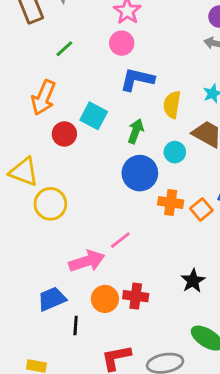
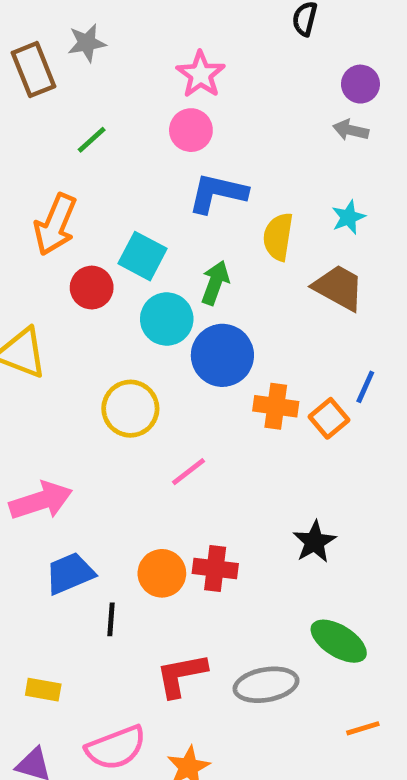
cyan circle: (175, 152) -> (167, 319), moved, size x1.4
yellow circle: (50, 204) -> (130, 409), moved
pink arrow: (87, 261) -> (41, 501), moved

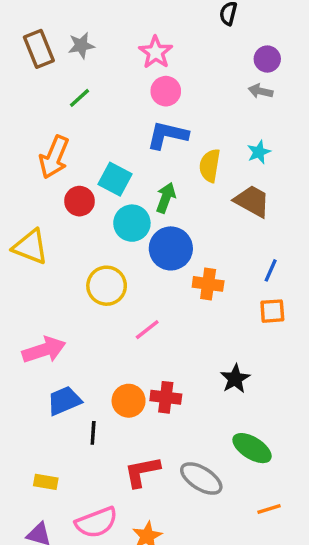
gray star: (87, 43) -> (81, 45), moved
pink circle: (191, 130) -> (166, 91), moved
orange square: (329, 418) -> (272, 311), moved, turned 36
gray ellipse: (266, 685) -> (201, 479), turned 42

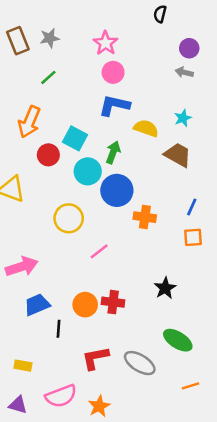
yellow semicircle: (210, 166) -> (146, 128), turned 100

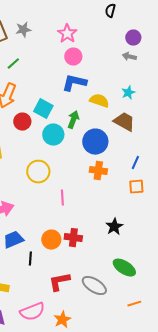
green line: (48, 77) -> (13, 64), moved
blue circle: (117, 190) -> (95, 142), moved
pink line: (99, 251) -> (62, 198), turned -56

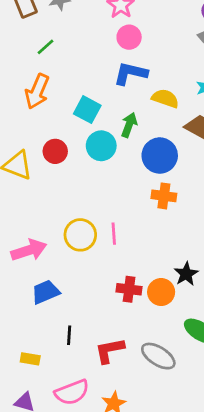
red circle: (22, 122) -> (55, 151), moved
yellow circle: (38, 172) -> (80, 235), moved
orange circle: (51, 240) -> (161, 292), moved
black line: (30, 259) -> (69, 335), moved

